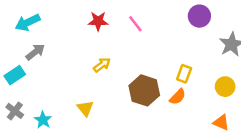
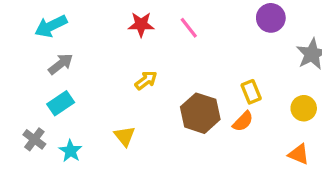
yellow rectangle: (184, 74) -> (251, 92), turned -42
cyan rectangle: (15, 75) -> (61, 103), moved

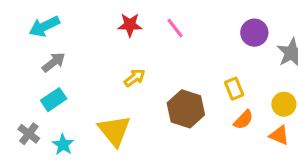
purple circle: (271, 18) -> (254, 33), moved
orange semicircle: (243, 121) -> (243, 120), moved
yellow triangle: (125, 136) -> (114, 131), size x1.6
orange triangle: (299, 154) -> (279, 135), moved

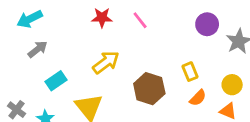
yellow arrow: (135, 78) -> (106, 62), size x1.5
cyan rectangle: (54, 100) -> (56, 81), moved

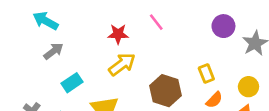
red star: (102, 18) -> (118, 34), moved
cyan arrow: (30, 19) -> (46, 21), turned 55

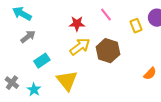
yellow rectangle: (206, 74) -> (136, 26), moved
brown hexagon: (165, 91) -> (108, 51), moved

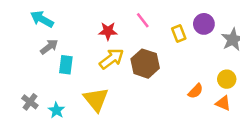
cyan rectangle: (42, 61) -> (66, 65), moved, turned -49

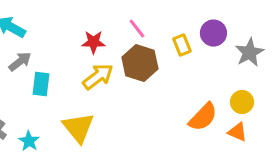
brown hexagon: (145, 64) -> (140, 63), moved
orange semicircle: (196, 91) -> (203, 117), size x1.5

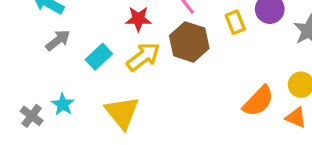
cyan rectangle: (41, 84) -> (99, 57), moved, turned 40
cyan star: (29, 141) -> (63, 104), moved

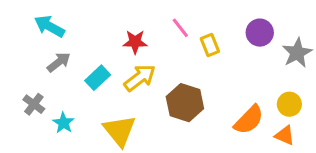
yellow rectangle: (235, 22) -> (210, 45), moved
brown hexagon: (189, 42) -> (185, 103), moved
gray cross: (32, 116) -> (34, 104), moved

